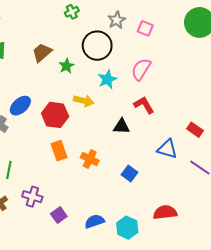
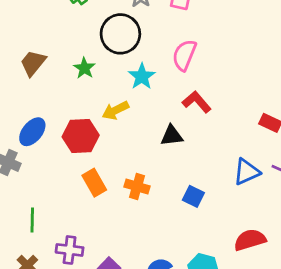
brown trapezoid: (42, 53) -> (33, 63), moved
yellow arrow: (84, 101) -> (115, 110), turned 150
blue triangle: (167, 149) -> (247, 172), moved, turned -30

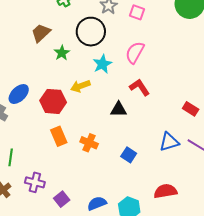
brown trapezoid: (33, 63) -> (41, 33), moved

